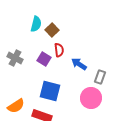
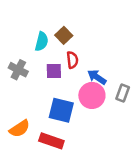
cyan semicircle: (36, 24) -> (42, 41), moved
purple square: (44, 59) -> (54, 71), turned -32
pink circle: (91, 98) -> (92, 95), moved

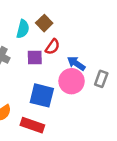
red semicircle: (72, 60) -> (53, 47), turned 42

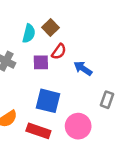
gray rectangle: (101, 79) -> (107, 100), moved
pink circle: (72, 81) -> (78, 126), moved

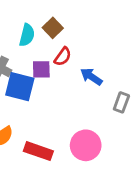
gray rectangle: (107, 100) -> (121, 102), moved
blue square: (48, 101) -> (20, 87), moved

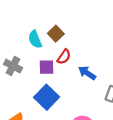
cyan semicircle: (27, 35) -> (35, 39), turned 144
blue square: (20, 87) -> (47, 97), moved, turned 30

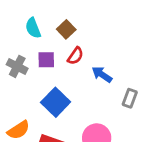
cyan semicircle: (35, 39) -> (33, 28), moved
purple square: (47, 67) -> (46, 60), moved

